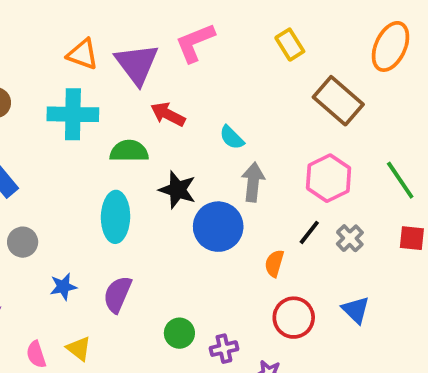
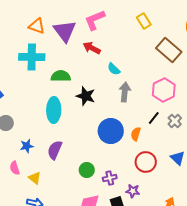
red arrow: (168, 114) -> (92, 48), moved
blue circle: (218, 227) -> (111, 131), moved
pink semicircle: (36, 354) -> (15, 168), moved

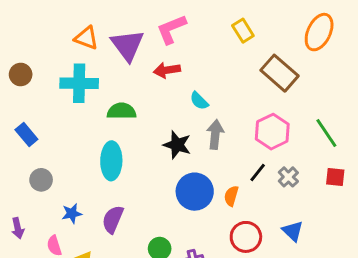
red arrow: (92, 48) -> (167, 70), turned -36
black star: (86, 96) -> (177, 145), moved

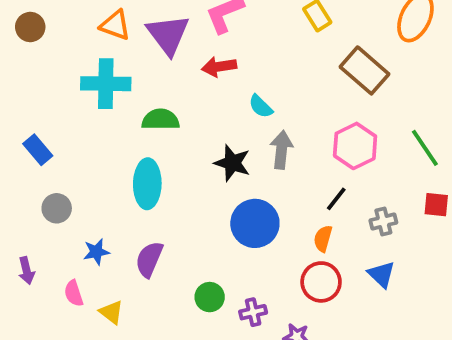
brown circle: (21, 74) -> (30, 27), moved
gray cross: (288, 177) -> (383, 222), moved, turned 30
orange semicircle: (231, 196) -> (323, 239), moved

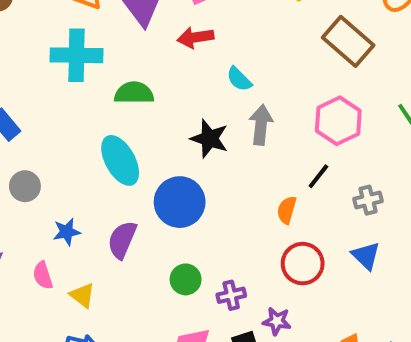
cyan ellipse: (147, 184) -> (120, 160), turned -30
blue circle: (255, 223) -> (180, 202), moved
orange semicircle: (323, 239) -> (287, 210), moved

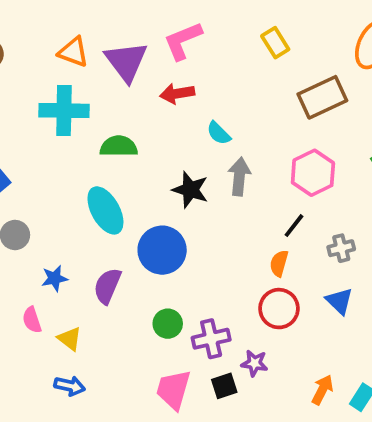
brown rectangle: (348, 41) -> (322, 97), turned -66
orange semicircle: (287, 210) -> (279, 263), moved
purple cross: (231, 295) -> (211, 339), size x1.4

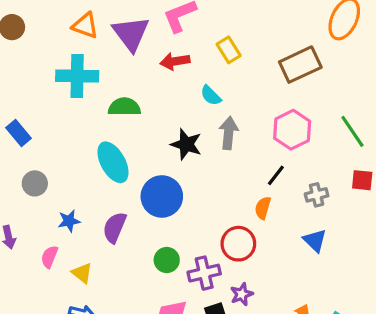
yellow rectangle: (275, 43) -> (229, 50), moved
red circle: (279, 309) -> (238, 244), moved
pink semicircle: (32, 320) -> (49, 257), turned 40
purple star: (254, 363) -> (242, 294), turned -30

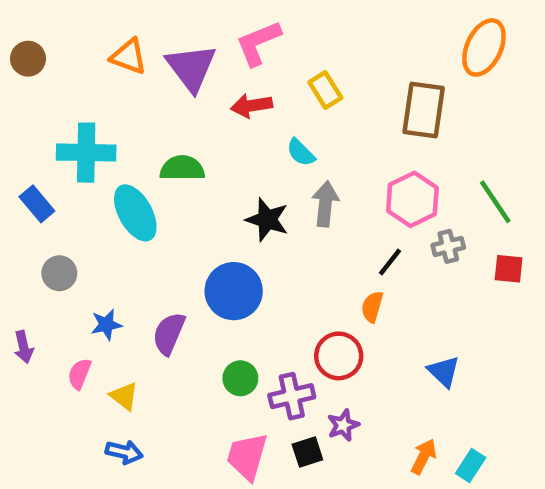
brown rectangle: (300, 65) -> (424, 110), turned -57
cyan cross: (77, 76) -> (86, 153), moved
cyan ellipse: (113, 162) -> (135, 213), moved
gray cross: (317, 195) -> (448, 246), moved
blue triangle: (315, 240) -> (444, 372), moved

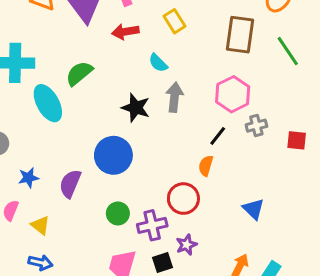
green semicircle: (182, 168) -> (79, 73), turned -40
green line: (495, 202) -> (288, 51), moved

